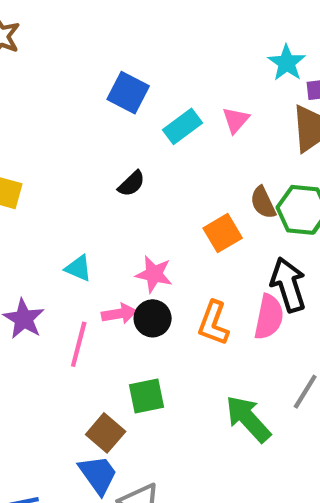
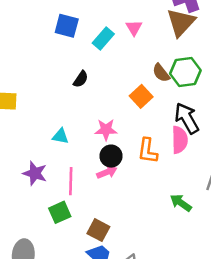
pink arrow: (119, 314) -> (107, 172), moved
green square: (146, 396) -> (60, 212), moved
green arrow: (248, 419) -> (181, 203), size x0.7

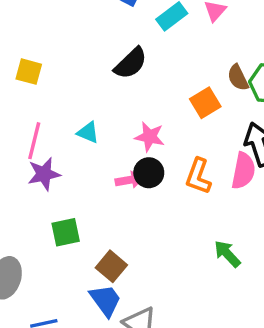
black semicircle: (81, 79) -> (131, 63), size x1.5
pink arrow: (107, 172) -> (129, 180), moved
purple star: (35, 173) -> (44, 174), turned 30
pink line: (71, 181) -> (34, 141), moved

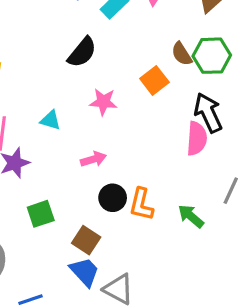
pink star: (150, 137) -> (103, 102), moved
black circle: (149, 173) -> (113, 198), moved
orange L-shape: (198, 176) -> (141, 204), moved

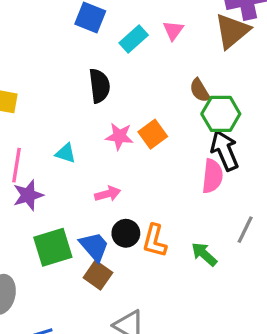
black semicircle: (82, 52) -> (99, 86), turned -48
green hexagon: (212, 56) -> (221, 114), moved
orange square: (154, 80) -> (153, 134), moved
green square: (41, 214) -> (53, 247), size x1.4
blue trapezoid: (85, 272) -> (94, 247), moved

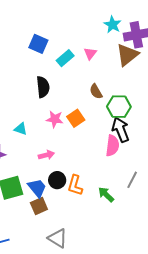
brown semicircle: (200, 90) -> (96, 91), moved
brown square: (98, 275) -> (39, 206), turned 30

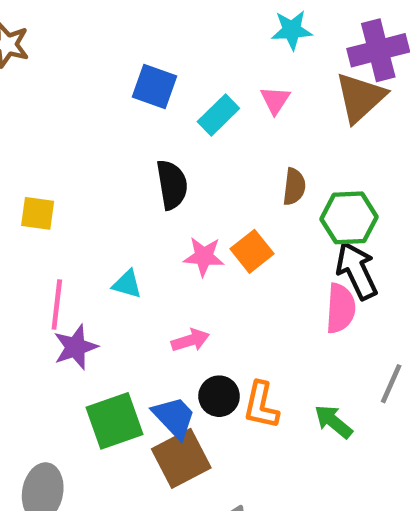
cyan star: (113, 25) -> (292, 30), moved, turned -30
brown semicircle: (96, 91) -> (294, 187), turned -140
brown square: (39, 206) -> (181, 458), size x1.4

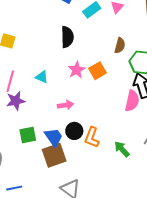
pink star: (204, 257) -> (77, 70), turned 30
green square: (114, 421) -> (28, 135), size x0.7

